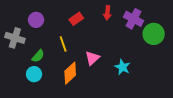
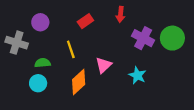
purple cross: (134, 19) -> (143, 38), moved
green semicircle: (38, 56) -> (43, 63), turned -136

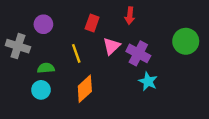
red rectangle: (85, 21) -> (92, 23), turned -35
purple cross: (143, 38) -> (138, 53), moved
pink triangle: (104, 65) -> (112, 46), moved

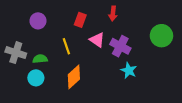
gray cross: (18, 46) -> (16, 53), moved
pink triangle: (112, 46) -> (97, 40), turned -42

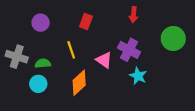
red arrow: (113, 14) -> (134, 15), moved
pink triangle: (97, 40) -> (104, 60), moved

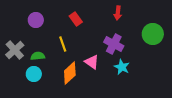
red rectangle: (86, 21) -> (76, 19), turned -56
gray cross: (17, 57) -> (15, 50), turned 30
pink triangle: (104, 60) -> (92, 62), moved

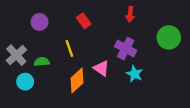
cyan circle: (34, 74) -> (25, 82), moved

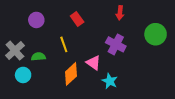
cyan star: (135, 74) -> (110, 81), moved

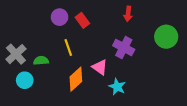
purple circle: (36, 20) -> (60, 17), moved

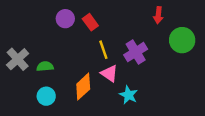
red arrow: (128, 14) -> (158, 15), moved
yellow line: (68, 48) -> (103, 50), moved
purple cross: (124, 48) -> (136, 52), turned 30
cyan circle: (25, 80) -> (46, 96), moved

